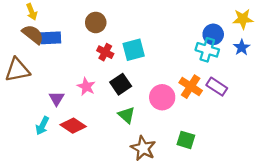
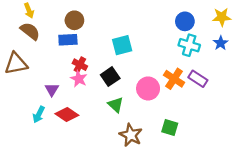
brown circle: (96, 22) -> (74, 20), moved
blue circle: (213, 34) -> (185, 21), moved
blue rectangle: (51, 38) -> (68, 40), moved
red cross: (105, 52) -> (80, 65), moved

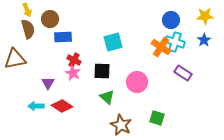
brown circle: (74, 20) -> (50, 19), moved
brown semicircle: (30, 31) -> (28, 29), turned 36
black square: (110, 77) -> (102, 71), turned 36
orange cross: (174, 79) -> (161, 47), moved
cyan arrow: (39, 114) -> (36, 106), turned 63

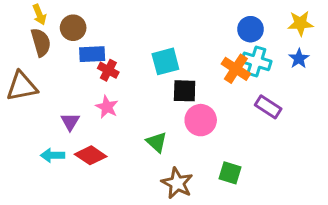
red cross: (74, 60) -> (108, 70), moved
black square: (102, 71) -> (185, 91), moved

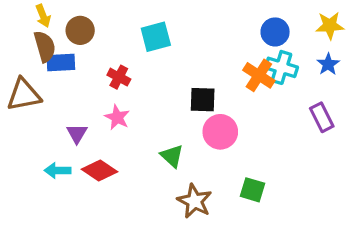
blue rectangle: (92, 54) -> (61, 63), moved
cyan square: (165, 61) -> (156, 37), moved
purple rectangle: (268, 107) -> (322, 117), moved, turned 30

